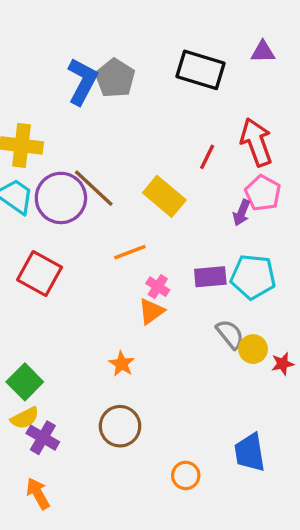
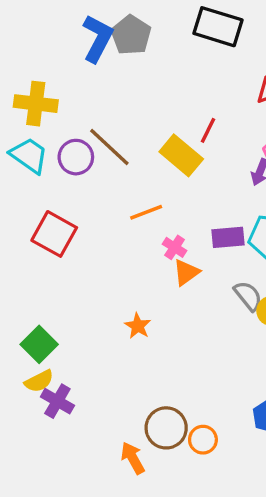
red line: (207, 157) -> (208, 130), moved
purple circle: (61, 198) -> (76, 157), size x0.7
orange triangle: (151, 311) -> (186, 272), moved
brown circle: (120, 426) -> (166, 428), moved
orange arrow: (38, 494) -> (133, 458), moved

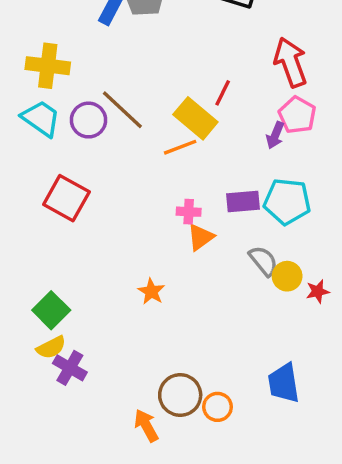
orange line: (146, 212) -> (180, 147), moved
pink cross: (175, 247) -> (189, 212), turned -30

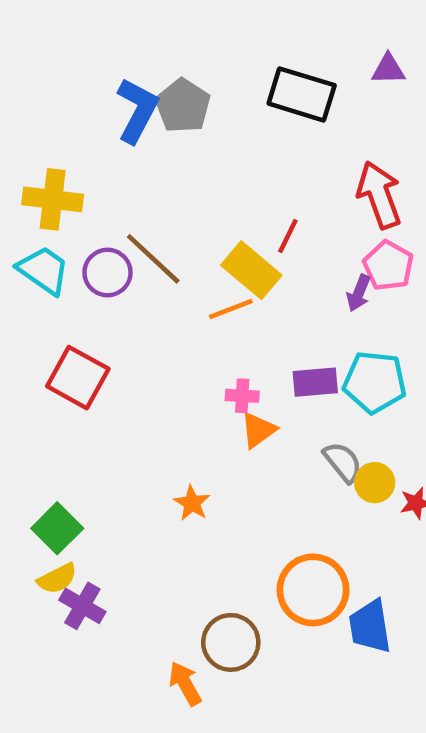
orange circle: (218, 407) -> (313, 590), moved, size x1.8

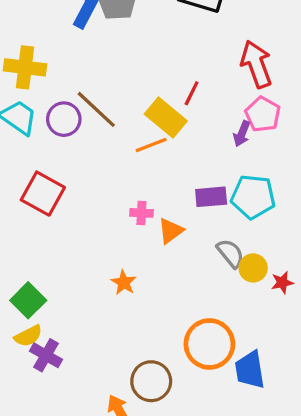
pink cross: (242, 396) -> (141, 213), moved

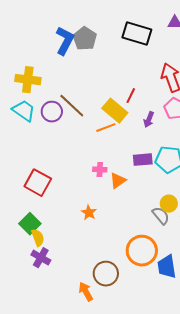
purple arrow: (242, 134) -> (149, 120), moved
red square: (43, 194) -> (38, 183), moved
gray semicircle: (230, 253) -> (161, 216), moved
yellow semicircle: (28, 336) -> (38, 238), moved, turned -84

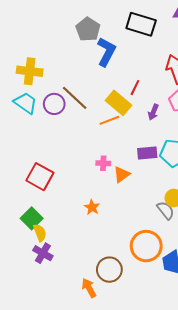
blue L-shape: (65, 41) -> (106, 52), moved

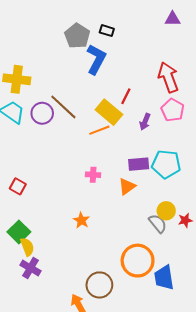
black rectangle: (141, 24) -> (107, 31), moved, size x0.5
orange triangle: (122, 174) -> (127, 186), moved
red square: (40, 177) -> (18, 186), moved, size x0.6

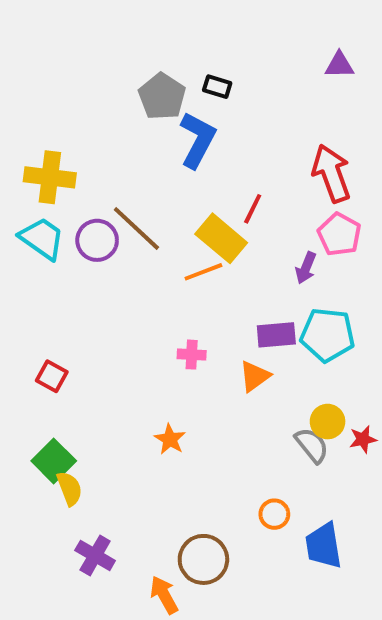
purple arrow: (145, 122) -> (306, 268), moved
orange circle: (138, 261) -> (274, 514), size x0.5
purple cross: (31, 268) -> (95, 555), moved

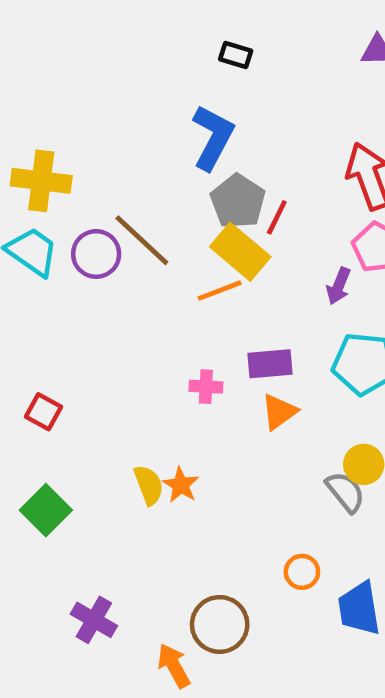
black rectangle: (217, 87) -> (236, 55), moved
gray pentagon: (162, 97) -> (238, 201), moved
purple rectangle: (276, 335) -> (270, 364), moved
yellow semicircle: (69, 489) -> (149, 485), moved

